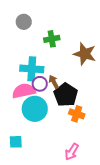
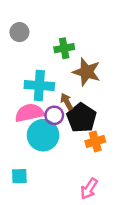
gray circle: (24, 22) -> (19, 32), moved
brown star: (85, 54) -> (87, 72), moved
purple circle: (40, 84) -> (54, 115), moved
orange cross: (77, 114) -> (95, 141), turned -35

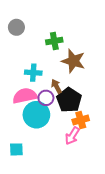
cyan cross: (39, 86) -> (33, 73), size x0.7
pink arrow: (89, 189) -> (72, 136), moved

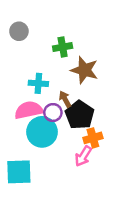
cyan square: (16, 149) -> (19, 172), size x1.6

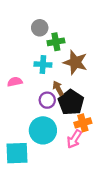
gray circle: (19, 31) -> (40, 28), moved
cyan cross: (38, 83) -> (43, 65), moved
pink semicircle: (29, 110) -> (15, 82), moved, size x0.6
cyan circle: (42, 132) -> (43, 130), moved

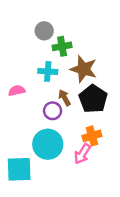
black pentagon: (71, 102) -> (93, 99), moved

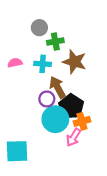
pink semicircle: (17, 91) -> (15, 63), moved
brown arrow: (64, 98) -> (57, 87), size x1.5
black pentagon: (93, 99) -> (71, 106), moved
cyan circle: (48, 144) -> (55, 119), moved

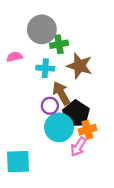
gray circle: (39, 28) -> (42, 29), size x1.6
pink semicircle: (15, 63) -> (15, 57), moved

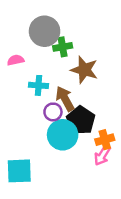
cyan cross: (45, 68) -> (39, 85), moved
orange cross: (87, 130) -> (105, 140), moved
pink arrow: (78, 147) -> (102, 155), moved

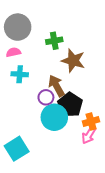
gray circle: (45, 31) -> (18, 27), moved
cyan cross: (39, 85) -> (20, 74), moved
cyan square: (19, 171) -> (17, 149), turned -30

